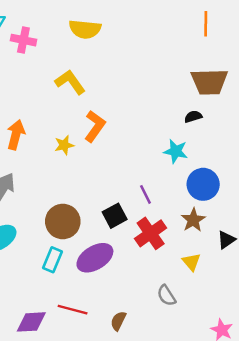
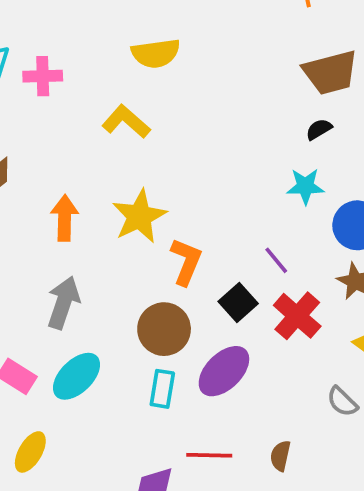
yellow semicircle: (85, 29) -> (156, 53), moved
orange L-shape: (95, 126) -> (186, 262), moved
yellow star: (64, 145) -> (139, 216), size x1.8

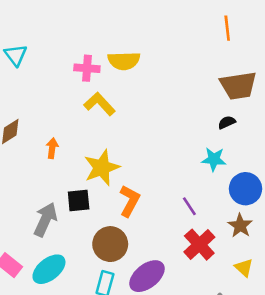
pink cross: (43, 76) -> (87, 68), moved
orange arrow: (65, 218) -> (52, 148), moved, size x0.7
black square: (238, 302) -> (79, 201), moved, turned 30

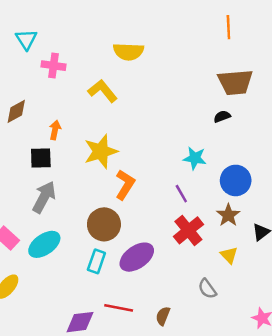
pink cross: (87, 68) -> (53, 66), moved
cyan star: (214, 159) -> (195, 158), moved
black square: (79, 201) -> (41, 158), moved

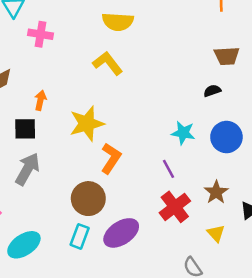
brown trapezoid: (235, 82) -> (227, 56), size x0.7
yellow L-shape: (103, 91) -> (108, 63), moved
blue circle: (236, 180) -> (226, 137), moved
cyan ellipse: (44, 244) -> (24, 245), moved

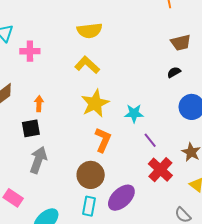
yellow star: (87, 124) -> (95, 103), moved
cyan star: (183, 133) -> (134, 113), moved

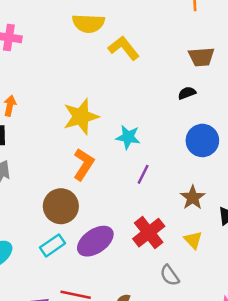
yellow L-shape: (87, 65) -> (124, 48), moved
purple line: (150, 140) -> (143, 174), turned 56
red cross: (160, 170) -> (149, 233), moved
cyan rectangle: (89, 206) -> (53, 245), turned 36

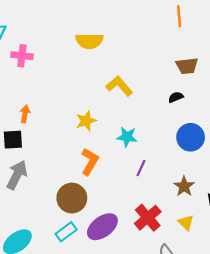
yellow L-shape: (124, 48) -> (119, 86), moved
yellow star: (81, 117) -> (86, 121), size x0.7

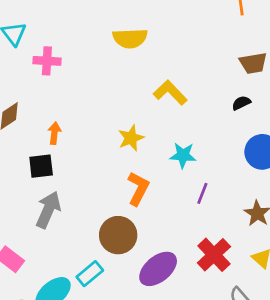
cyan rectangle: (66, 232) -> (90, 274), moved

